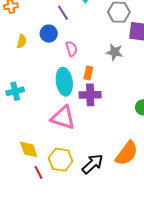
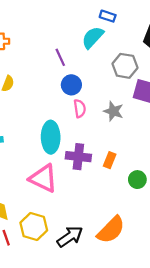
blue circle: (49, 34) -> (71, 85), moved
pink semicircle: (72, 49) -> (80, 108), moved
orange rectangle: (88, 73) -> (110, 160), moved

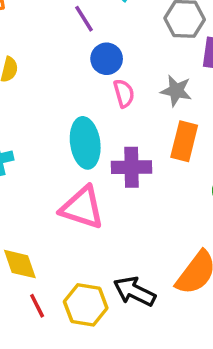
orange rectangle: (110, 160) -> (184, 141), moved, size x1.5
yellow hexagon: (34, 227) -> (86, 305), moved
black arrow: (70, 237) -> (135, 291), turned -112

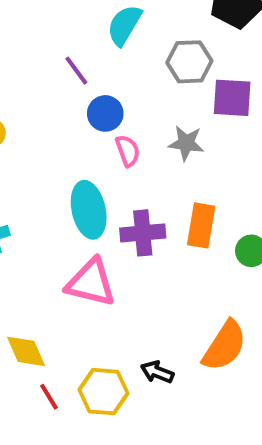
orange rectangle: (184, 141) -> (201, 225), moved
black arrow: (135, 291) -> (157, 372), size x0.7

